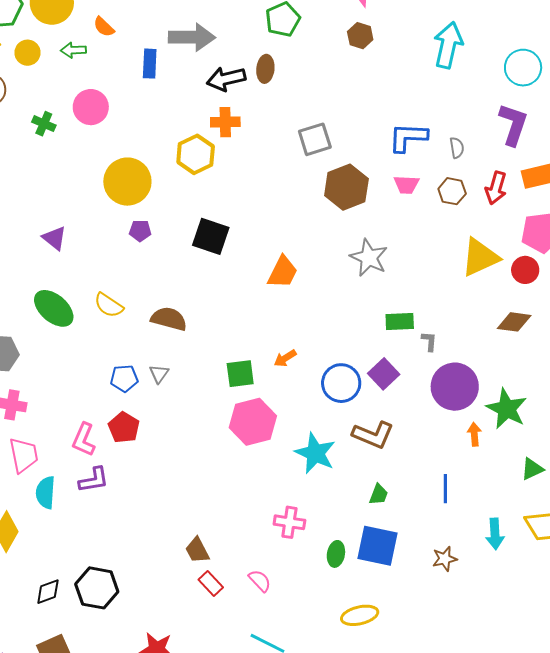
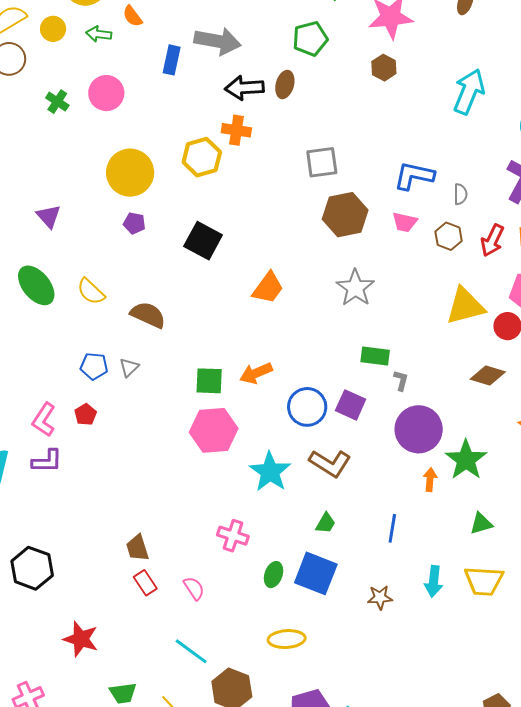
orange arrow: (285, 358) -> (256, 373), size x1.4
purple square: (384, 374) -> (351, 405), turned -32
red pentagon: (124, 427) -> (86, 414), size x0.7

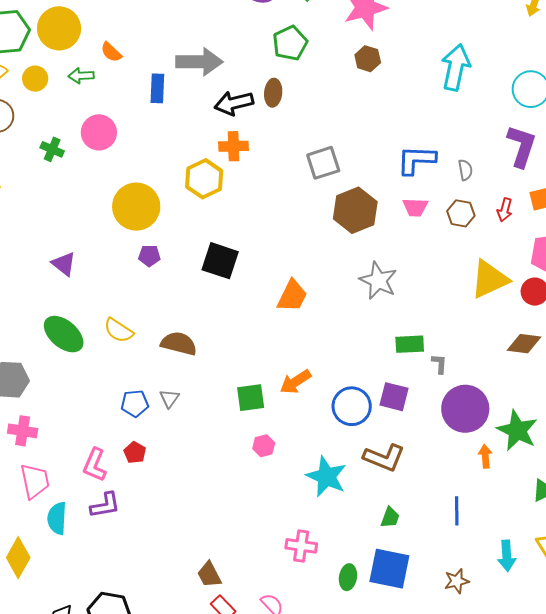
red arrow: (492, 240) -> (505, 210), size x0.7
pink hexagon: (214, 430) -> (264, 446), size x0.5

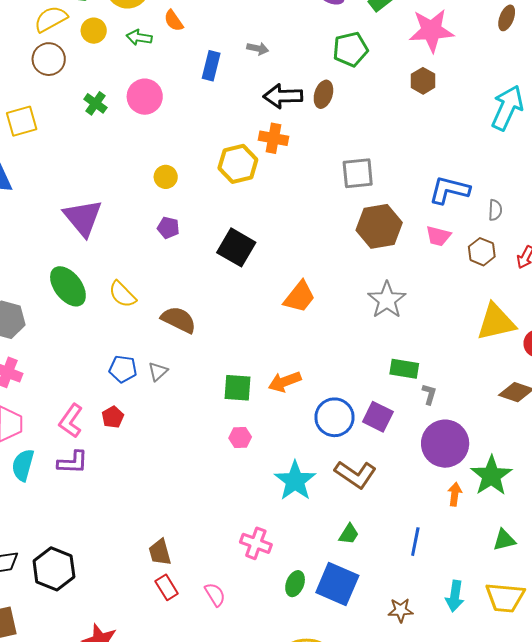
gray arrow: (199, 62) -> (258, 49), size x0.5
yellow circle: (136, 207) -> (166, 177), size x0.5
purple triangle: (64, 264) -> (83, 218), size x1.6

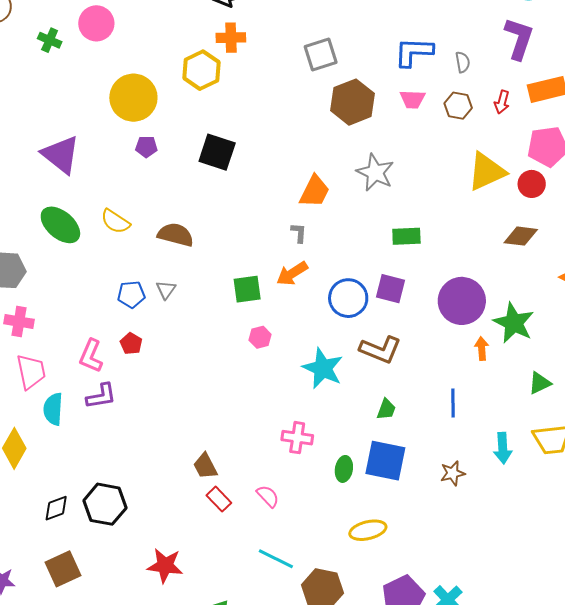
yellow circle: (166, 177) -> (133, 98), size x2.0
orange trapezoid: (300, 297) -> (315, 191), moved
gray L-shape: (429, 394) -> (299, 233), moved

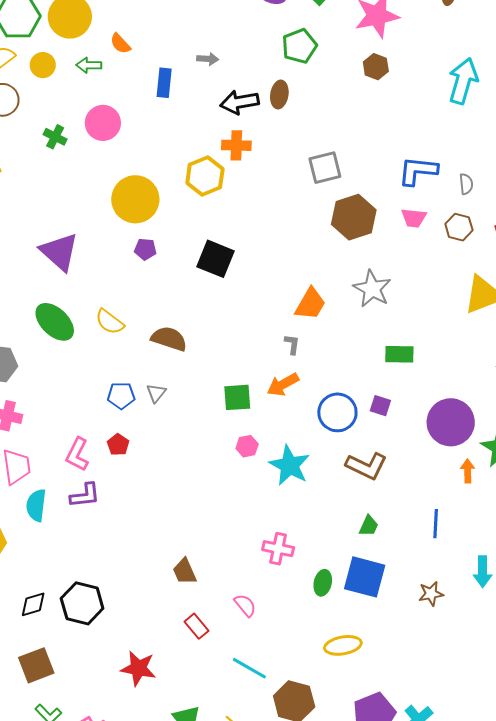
purple square: (391, 289) -> (380, 406), size x0.7
cyan star: (323, 368) -> (289, 465), moved
red rectangle: (219, 499) -> (197, 626), moved

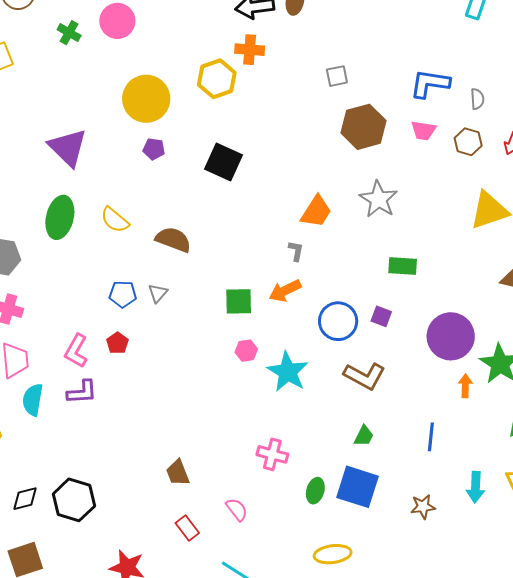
gray square: (325, 168) -> (337, 76), size x0.7
green ellipse: (55, 322) -> (60, 217), turned 57

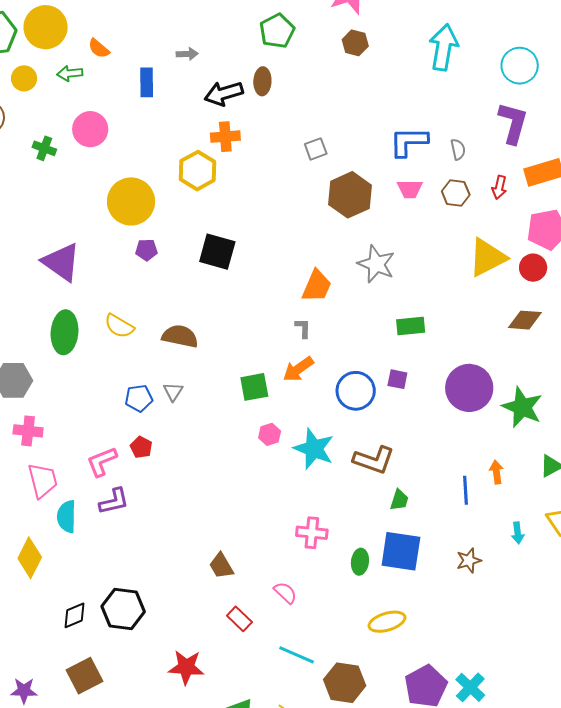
pink L-shape: (76, 351) -> (102, 462), turned 48
brown L-shape: (365, 376) -> (374, 460), moved
orange arrow: (465, 386) -> (496, 472), moved
cyan arrow: (475, 487) -> (518, 533), size x0.7

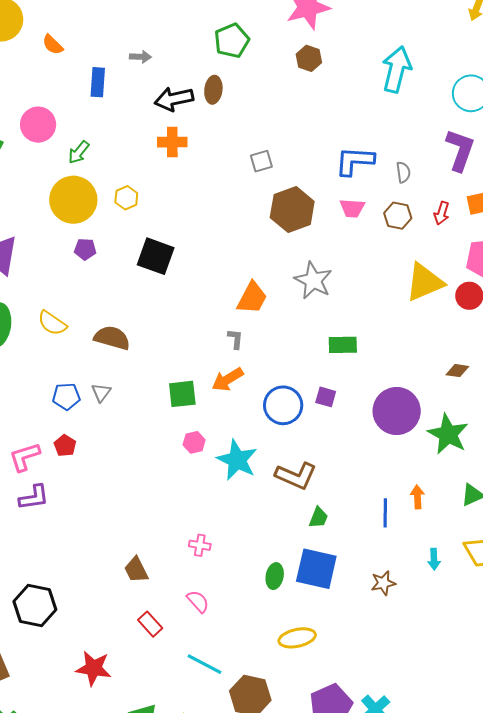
green arrow: (70, 73) -> (79, 152), moved, turned -50
yellow hexagon: (198, 171) -> (126, 198), moved, size x0.6
brown diamond: (525, 320) -> (457, 371), moved, size x0.7
pink cross: (312, 533) -> (200, 545), moved, size x0.7

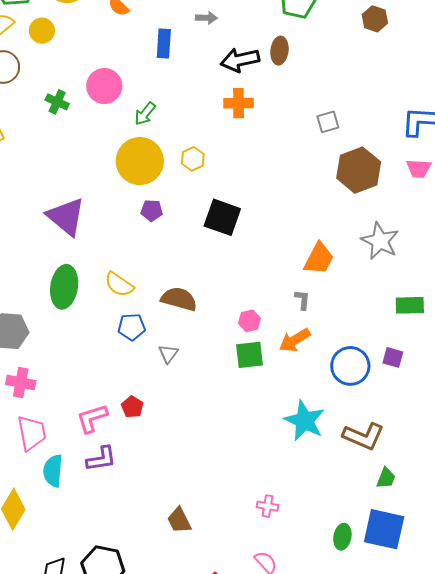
blue pentagon: (66, 396) -> (132, 327), moved
pink hexagon: (194, 442) -> (249, 321), moved
brown trapezoid: (136, 570) -> (179, 520), moved

